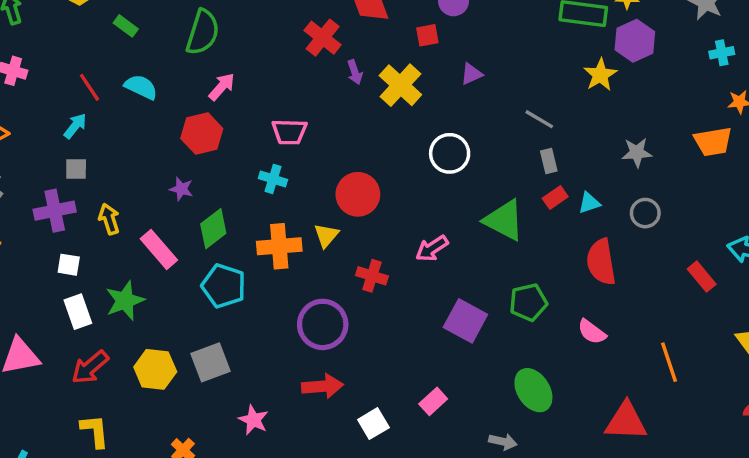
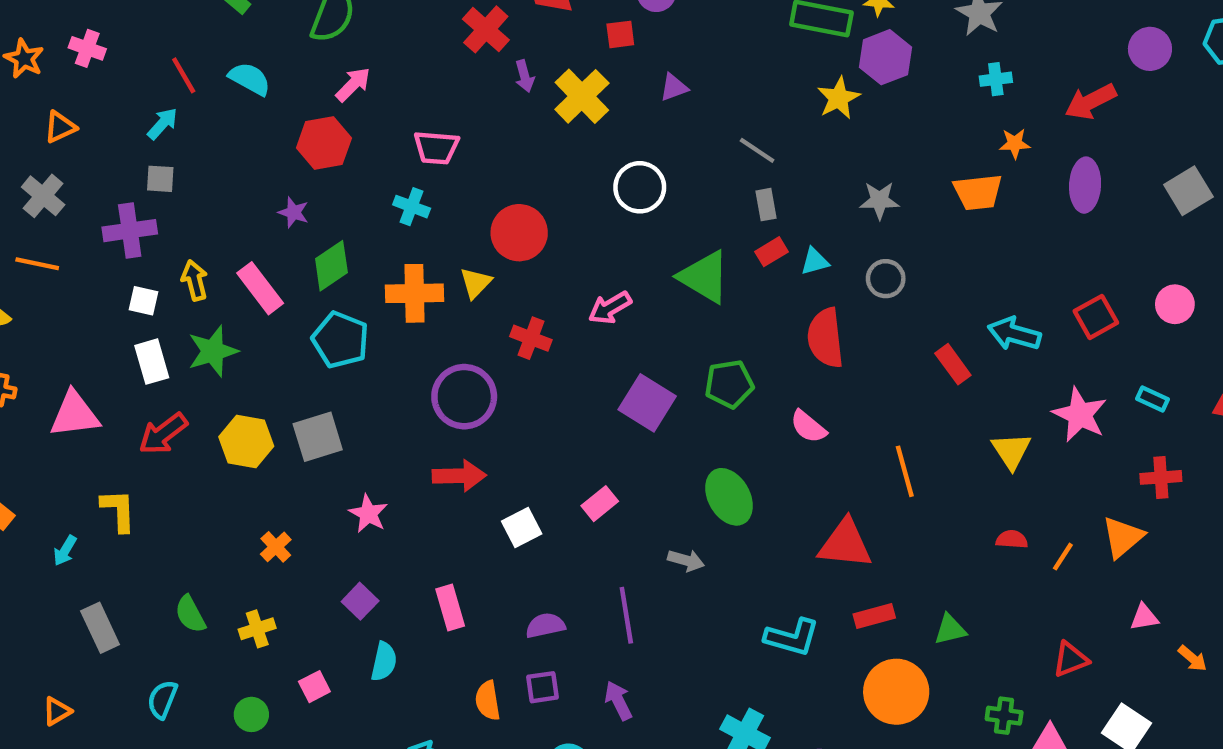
yellow arrow: (109, 219) -> (195, 280), moved
yellow L-shape: (95, 431) -> (118, 510), moved

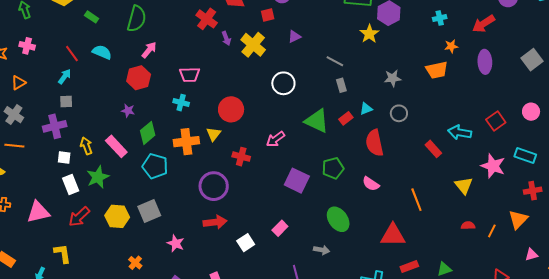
red rectangle: (772, 252) -> (346, 118), moved
cyan rectangle: (1153, 399) -> (525, 156), size x1.5

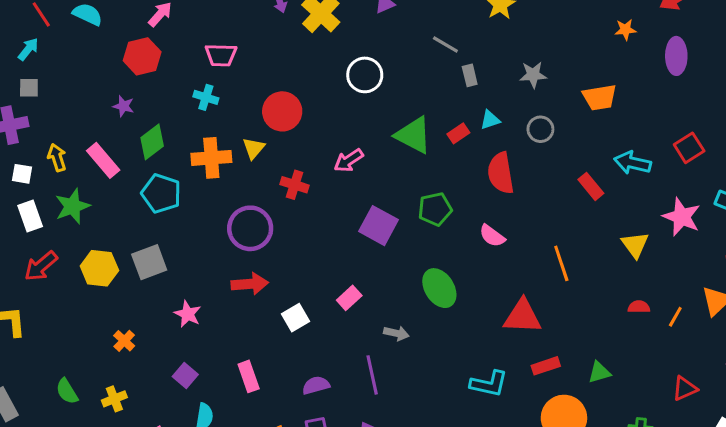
orange trapezoid: (437, 70) -> (600, 97), moved
gray rectangle: (341, 85) -> (470, 75), moved
gray arrow: (322, 250) -> (396, 333), moved

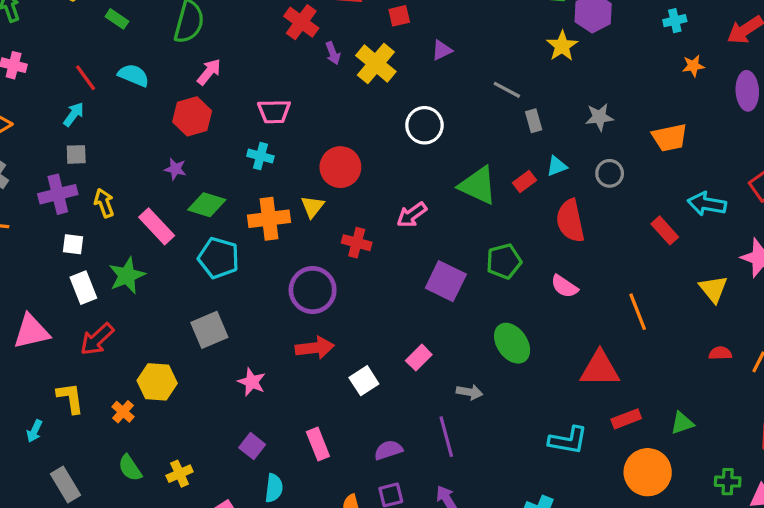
green diamond: (152, 142) -> (207, 205), turned 57
yellow arrow: (57, 157) -> (104, 203), moved
yellow hexagon: (99, 268) -> (157, 382), moved
orange cross: (124, 341) -> (123, 412), moved

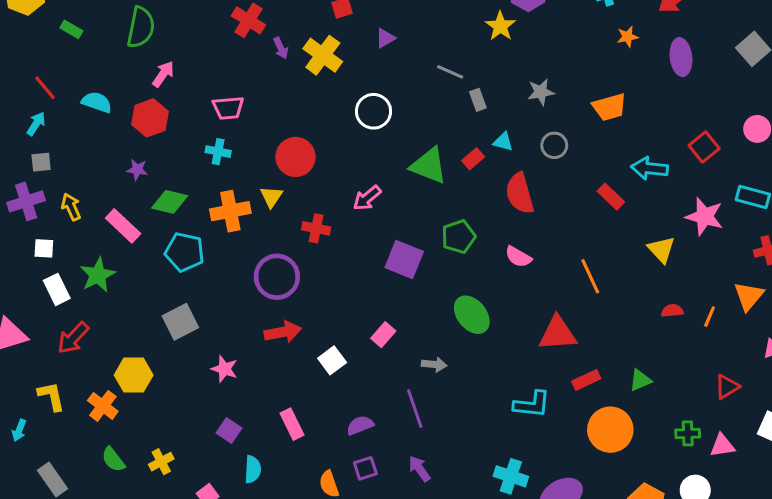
cyan semicircle: (134, 75) -> (97, 102), moved
cyan triangle: (557, 166) -> (503, 142), turned 40
orange cross: (123, 412) -> (103, 406), size x1.4

